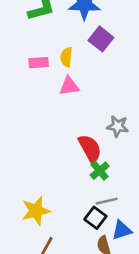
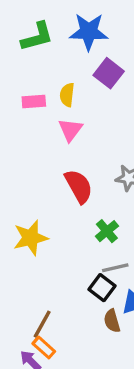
pink triangle: (69, 86) -> (70, 130), turned -45
red semicircle: (90, 148) -> (79, 186), moved
yellow star: (36, 211) -> (31, 238), moved

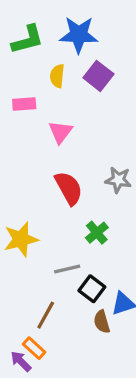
yellow semicircle: (67, 95) -> (57, 76), moved
gray line: (115, 268) -> (67, 269), moved
brown line: (42, 324) -> (46, 315), moved

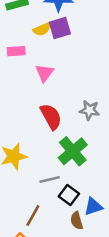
yellow semicircle: (57, 76) -> (42, 29), turned -120
purple square: (98, 76) -> (60, 28), moved, turned 35
green cross: (97, 233) -> (73, 151), size x1.6

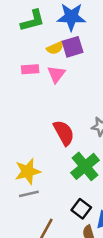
pink triangle: (44, 73) -> (56, 74), moved
gray line: (50, 180) -> (29, 194), moved

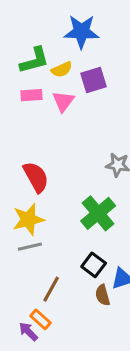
green L-shape: (33, 21) -> (34, 60), moved
purple square: (73, 47) -> (94, 80), moved
red semicircle: (64, 133) -> (36, 177), moved

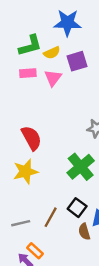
gray line: (30, 247) -> (21, 223), moved
brown line: (51, 289) -> (51, 217), moved

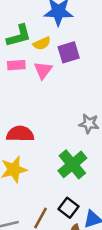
red semicircle: (31, 138) -> (20, 134), turned -60

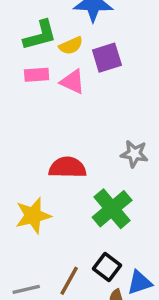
pink triangle: (43, 70) -> (73, 82), turned -42
red semicircle: (20, 134) -> (67, 167), moved

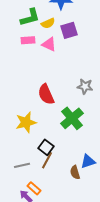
red semicircle: (67, 167) -> (46, 94), turned -115
black square: (107, 267) -> (46, 147), moved

